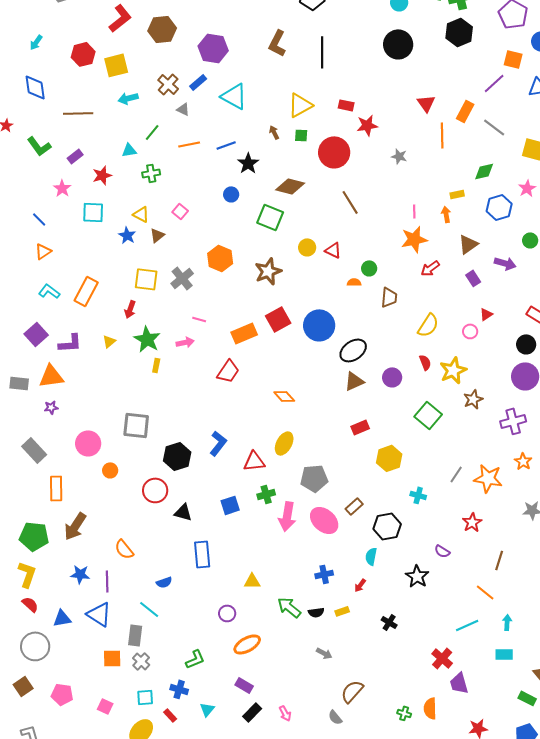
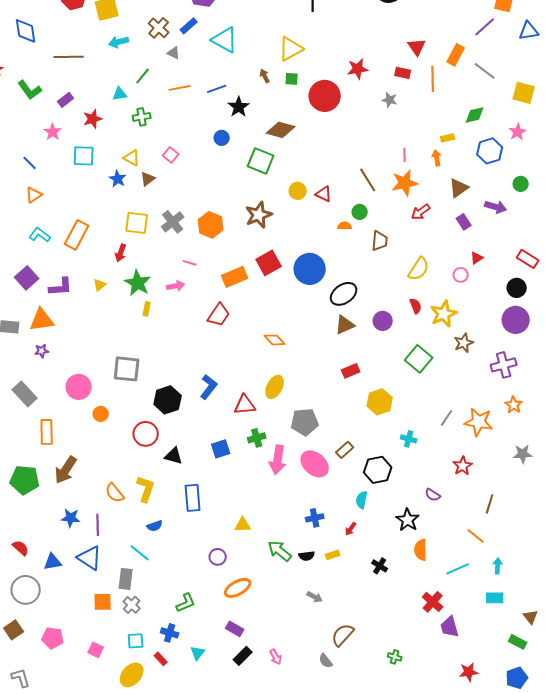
red rectangle: (346, 105) -> (403, 73), moved
brown line: (350, 202) -> (368, 180), moved
orange hexagon: (220, 258) -> (211, 225), moved
yellow L-shape: (27, 574) -> (146, 489), moved
orange semicircle: (430, 708) -> (421, 550), moved

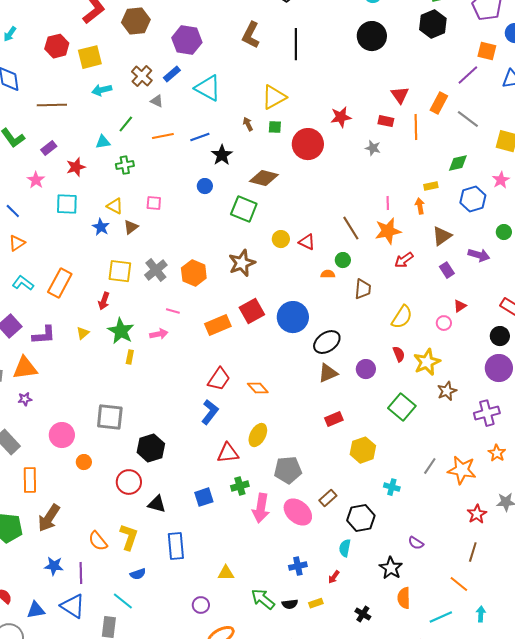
pink square: (171, 155) -> (154, 203), turned -35
red trapezoid: (219, 315) -> (219, 379), moved
blue L-shape: (209, 387) -> (210, 412), moved
red star: (463, 466) -> (477, 514), moved

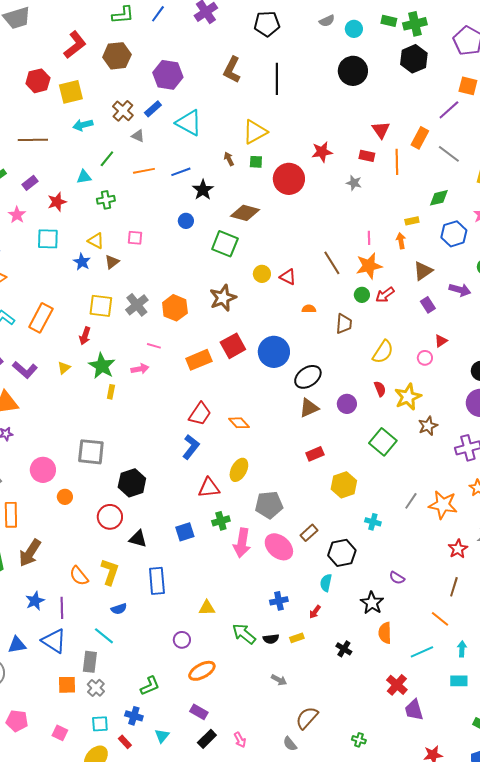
green circle: (343, 260) -> (362, 295), moved
purple L-shape: (44, 335) -> (25, 370), turned 45
blue star: (54, 566) -> (35, 601), turned -30

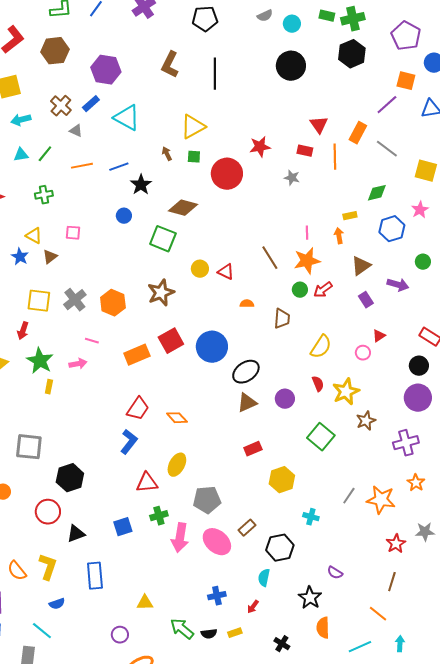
cyan triangle: (84, 177) -> (21, 155), moved
black triangle: (138, 539) -> (76, 534), turned -36

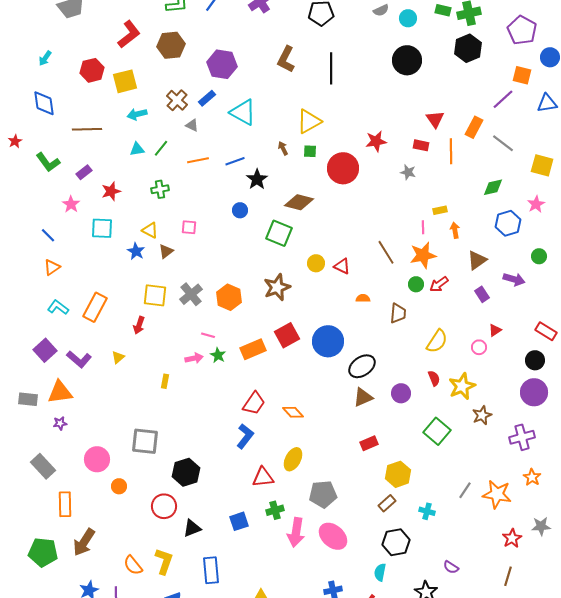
yellow rectangle: (350, 216) -> (440, 210), moved
green star: (40, 361) -> (218, 355), moved, size x0.6
brown rectangle: (247, 528) -> (387, 503), moved

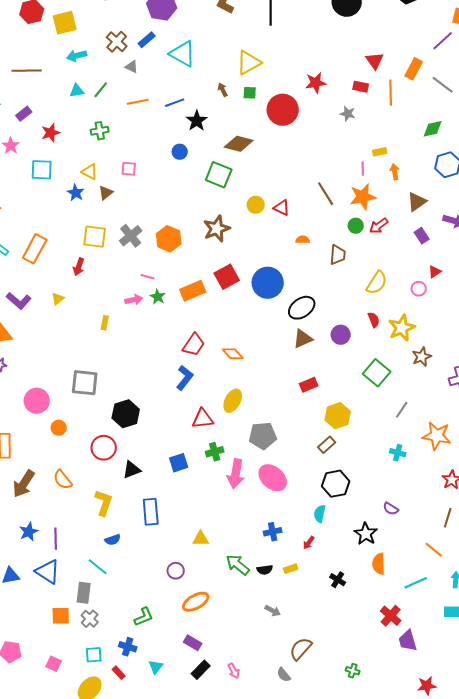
gray line: (465, 490) -> (402, 410), moved
cyan cross: (427, 511) -> (398, 453), moved
orange semicircle: (133, 565) -> (63, 480), moved

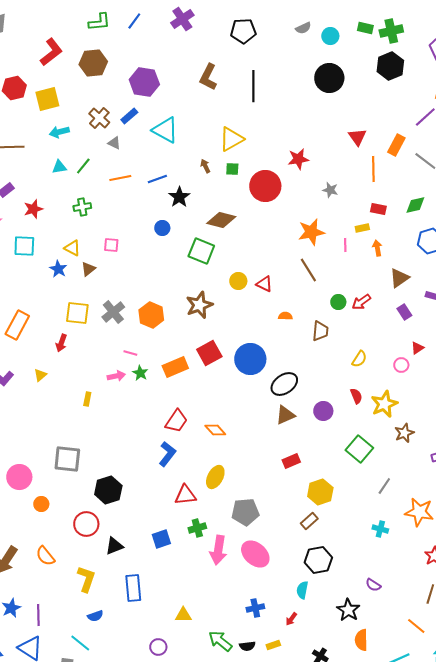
red rectangle: (361, 87) -> (378, 209), moved
orange star: (363, 197) -> (311, 232), moved
yellow semicircle: (377, 283) -> (359, 359), size x0.7

